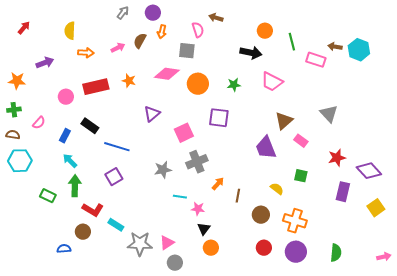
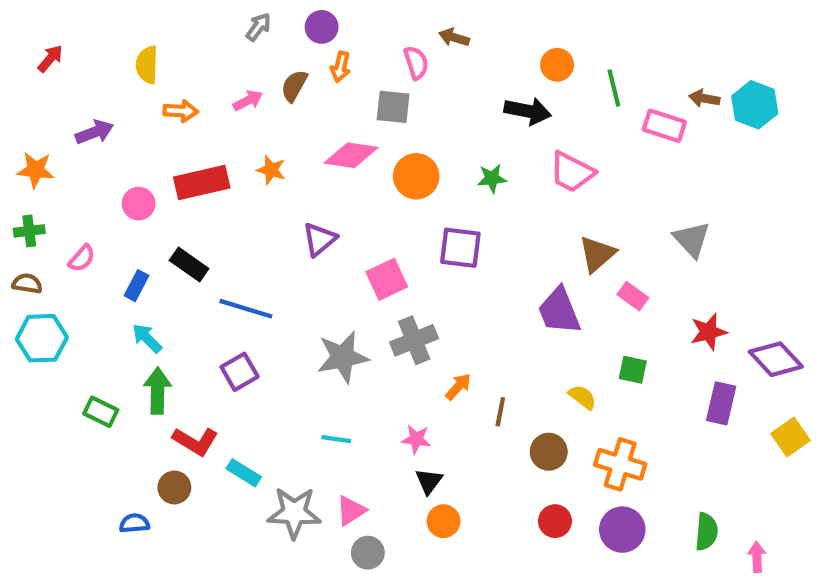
gray star: (163, 170) -> (343, 357), size x1.4
cyan line: (180, 197) -> (336, 439), moved
pink arrow: (384, 257) -> (757, 557), moved, turned -80

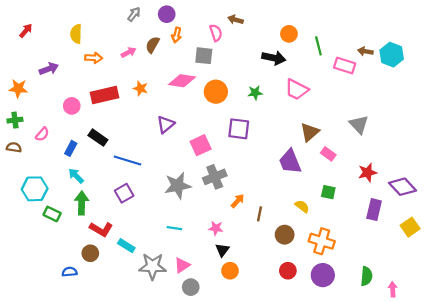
cyan hexagon: (42, 338) -> (35, 189), moved

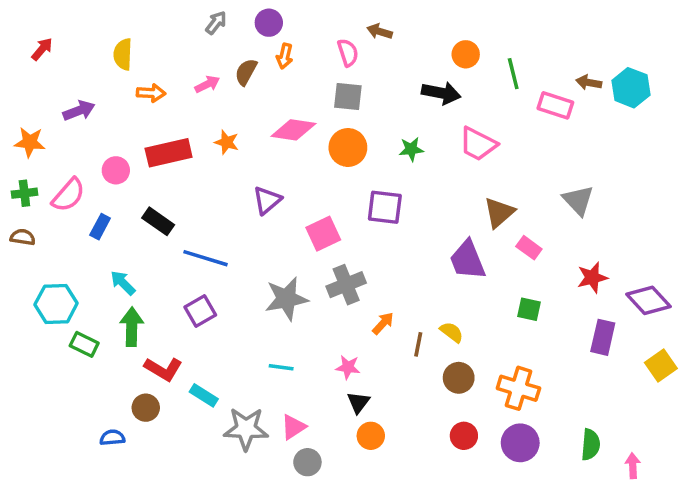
gray square: (204, 56) -> (348, 97), moved
pink semicircle: (42, 134) -> (68, 195), moved, size x1.5
blue rectangle: (71, 148) -> (100, 227), moved
yellow semicircle: (302, 206) -> (452, 332), moved

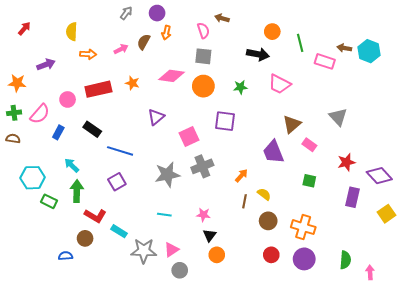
orange arrow: (383, 323) -> (241, 176), moved

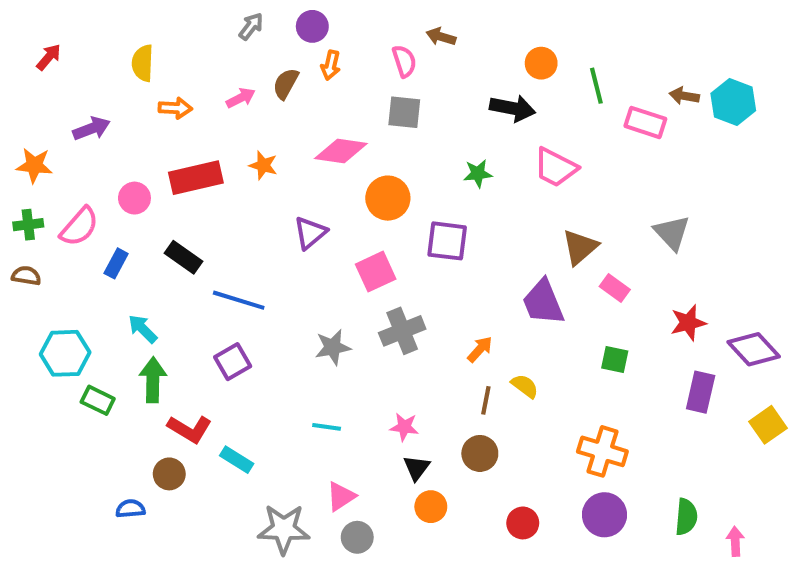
orange circle: (203, 86) -> (388, 198), moved
gray star: (167, 175) -> (333, 347), size x0.7
brown circle: (268, 221) -> (480, 453), moved
gray star: (144, 251) -> (284, 529), moved
red circle: (271, 255) -> (523, 523), moved

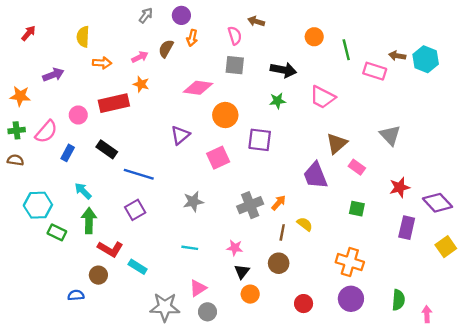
black arrow: (513, 108) -> (283, 70), moved
orange star: (263, 165) -> (141, 84), moved
gray cross: (402, 331) -> (250, 205), moved

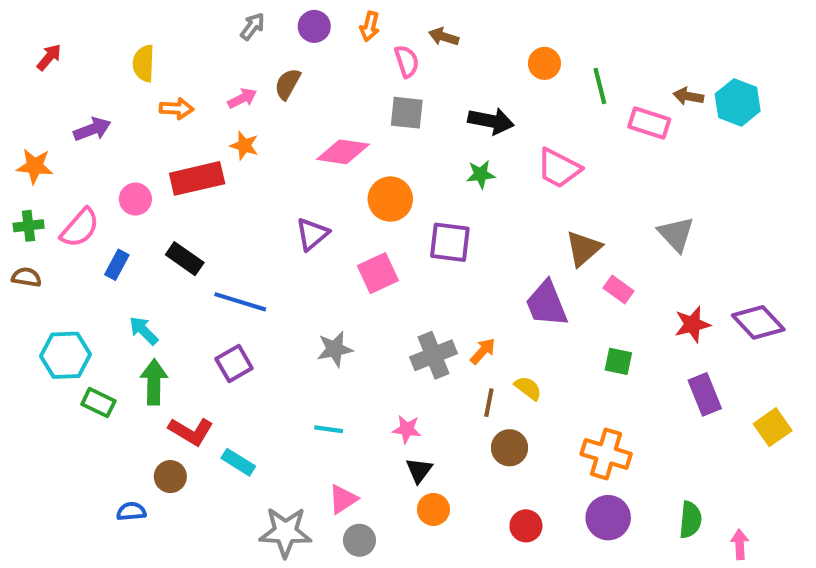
orange arrow: (192, 38) -> (370, 26), moved
purple diamond: (438, 203) -> (758, 322), moved
purple rectangle: (407, 228) -> (705, 394), turned -35
brown circle: (279, 263) -> (510, 448), moved

